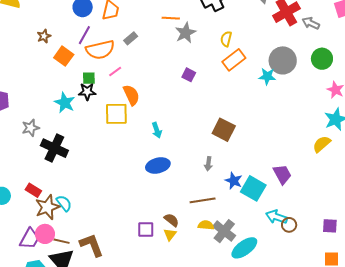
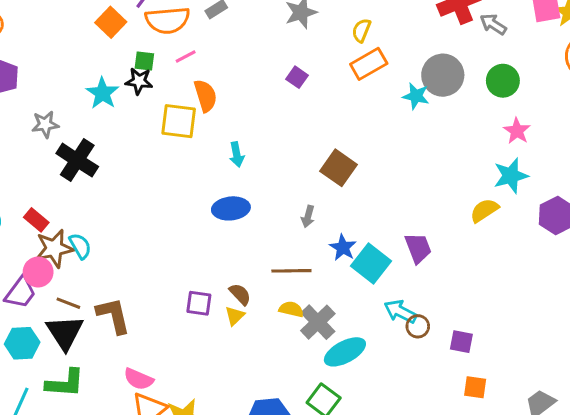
purple square: (330, 226) -> (461, 342), moved
pink circle: (45, 234) -> (38, 272), moved

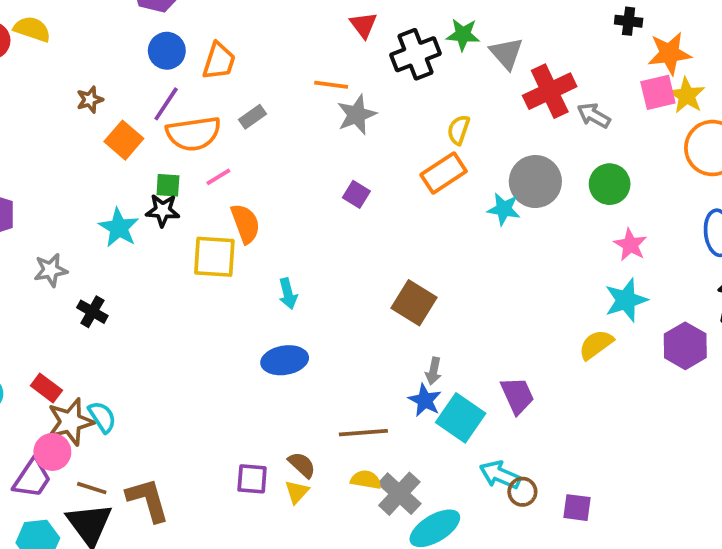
yellow semicircle: (361, 30) -> (459, 130), moved
black cross: (77, 160) -> (92, 312), size x0.6
gray arrow: (308, 217) -> (434, 371), moved

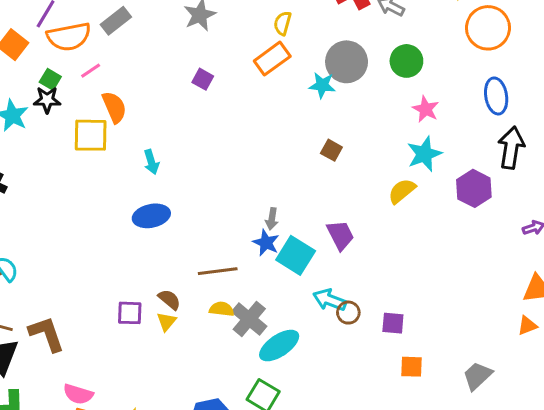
gray rectangle: (253, 117) -> (116, 21), size x1.4
green square: (168, 185) -> (50, 79), turned 30
brown square: (414, 303) -> (331, 150), moved, size x0.6

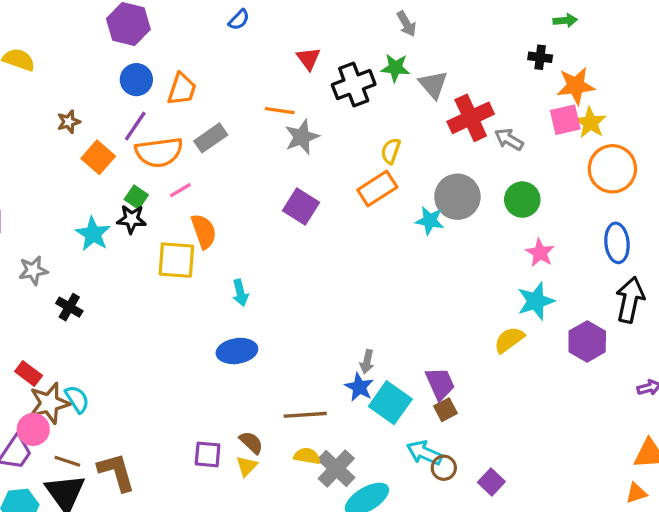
purple square: (203, 79) -> (301, 207), size x1.5
brown square: (331, 150) -> (446, 410), moved, turned 30
purple square: (393, 323) -> (491, 482), turned 35

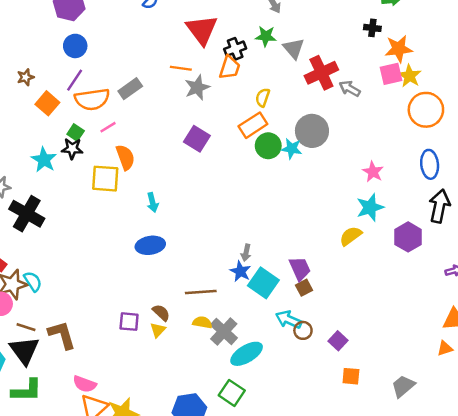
red triangle: (308, 59) -> (202, 30), size x1.8
black cross: (354, 85) -> (235, 49), size x0.7
orange trapezoid: (182, 89) -> (230, 68), moved
green circle: (522, 200) -> (268, 146), moved
black cross: (69, 307) -> (27, 214), size x1.8

